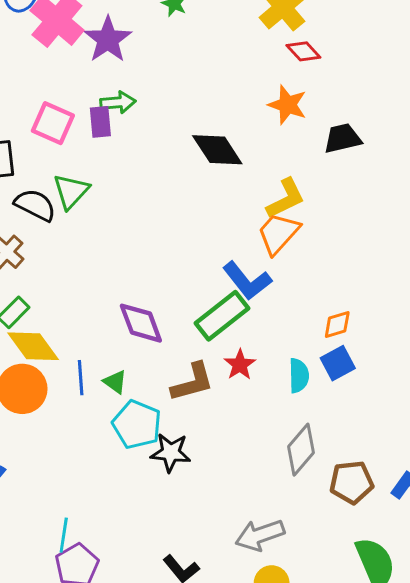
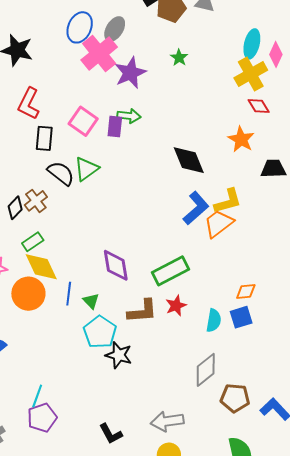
blue L-shape: (247, 281) -> (196, 208), moved, turned -104

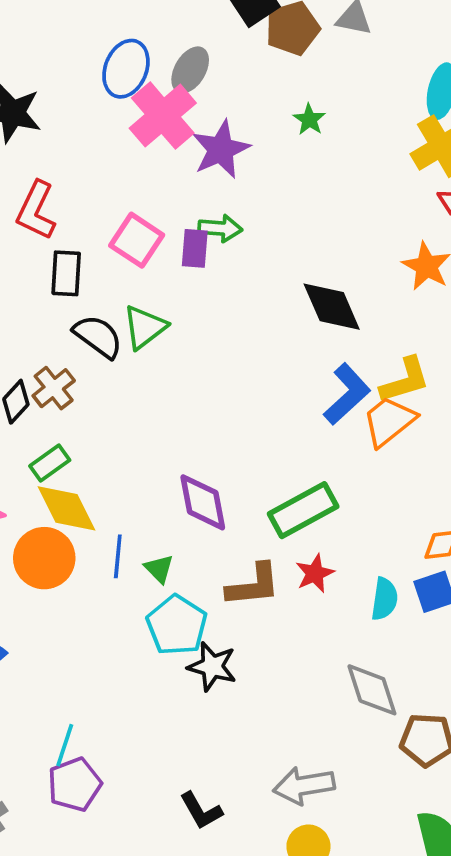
gray diamond: (206, 370) -> (372, 690), turned -68

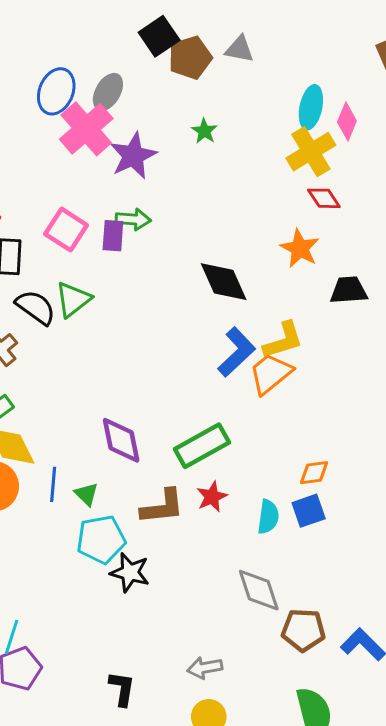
cyan pentagon: (177, 625) -> (101, 539), turned 30
gray arrow: (304, 786) -> (205, 668), size x0.7
black L-shape: (201, 811) -> (122, 689), turned -141

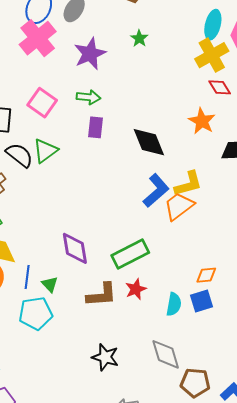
pink cross: (86, 129) -> (38, 38), moved
purple rectangle: (113, 236) -> (95, 127), moved
cyan pentagon: (101, 539) -> (36, 313), moved
black star: (130, 572) -> (105, 357), moved

